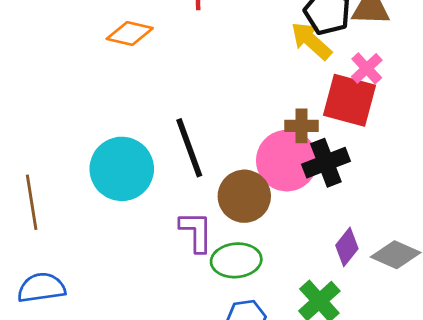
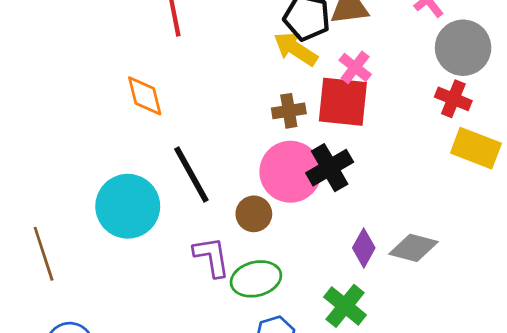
orange diamond: (130, 33) -> (145, 96), moved, turned 72
brown cross: (301, 126) -> (289, 111), moved
brown circle: (244, 196) -> (254, 214), size x0.7

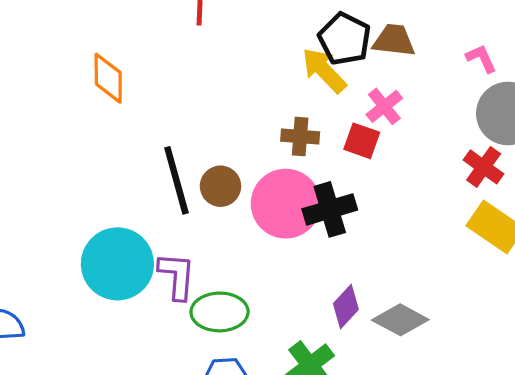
orange diamond: (145, 96) -> (108, 78), moved
red square: (343, 102) -> (362, 141), size x0.6
cyan circle: (128, 206) -> (117, 264), moved
brown circle: (254, 214) -> (220, 186), moved

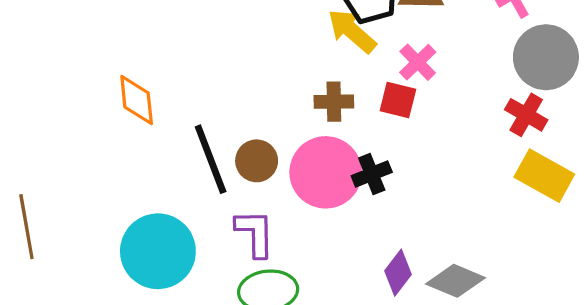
orange diamond: (108, 78) -> (137, 100), moved
black cross: (330, 209) -> (372, 174), size x0.7
purple L-shape: (177, 276) -> (255, 233), moved

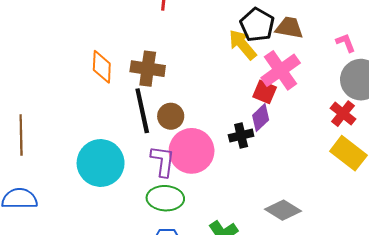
pink cross: (418, 62) -> (281, 70), size x1.6
brown cross: (334, 102) -> (148, 69), moved, size x1.4
pink circle: (326, 172) -> (192, 151), moved
purple diamond: (398, 273) -> (261, 118), moved

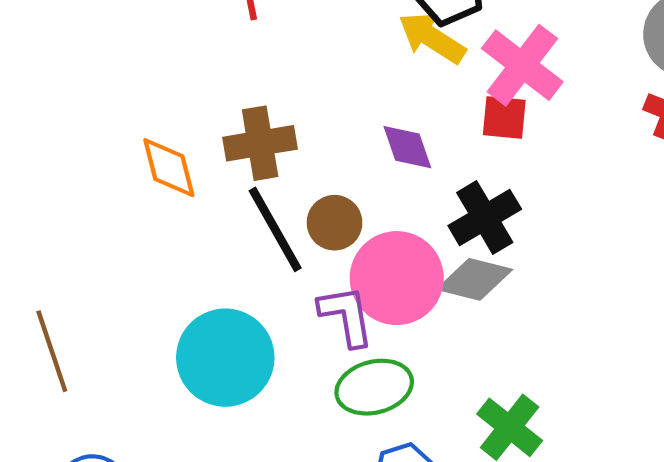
purple diamond: (261, 118) -> (407, 147), moved, turned -48
black cross: (241, 135) -> (485, 217), size x1.4
gray diamond: (283, 210) -> (475, 279), moved

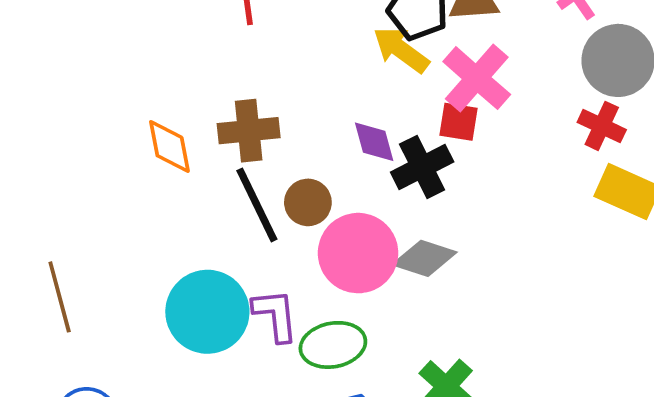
black cross: (485, 217) -> (422, 167), moved
purple L-shape: (346, 316) -> (275, 315), moved

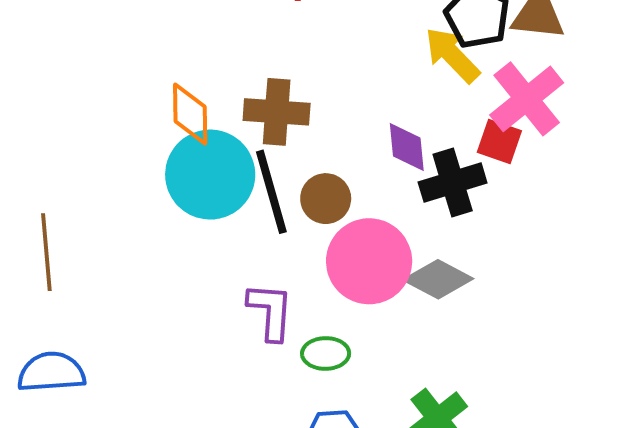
cyan circle: (207, 312) -> (210, 175), moved
green ellipse: (333, 345) -> (326, 353), size x0.7

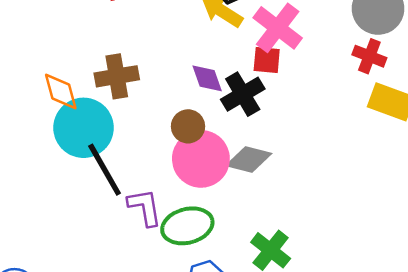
black line: (271, 192) -> (105, 170), moved
brown circle: (326, 199) -> (188, 126), moved
green ellipse: (326, 353) -> (187, 226), size x1.6

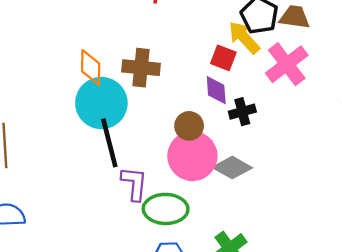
red square: (267, 60) -> (223, 58), moved
black cross: (243, 94) -> (242, 112), size x0.7

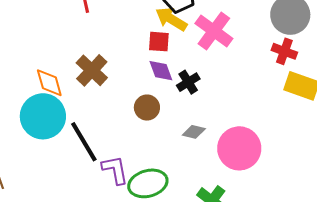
brown cross: (141, 68) -> (92, 70), turned -36
cyan circle: (101, 103) -> (43, 116), moved
pink circle: (192, 156) -> (239, 148), moved
gray diamond: (232, 168) -> (194, 132), size x0.7

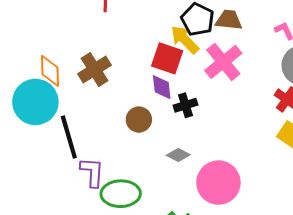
red square: (159, 42) -> (167, 58), size x1.4

